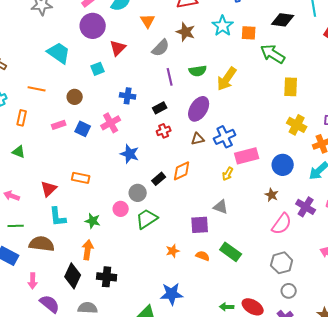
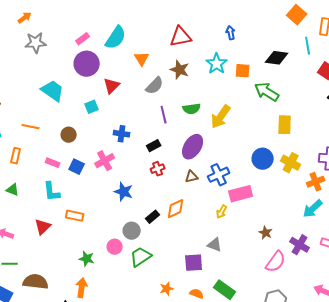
pink rectangle: (59, 125) -> (53, 163), turned 40
blue circle: (283, 165) -> (263, 159), moved
cyan L-shape: (58, 217) -> (52, 192), moved

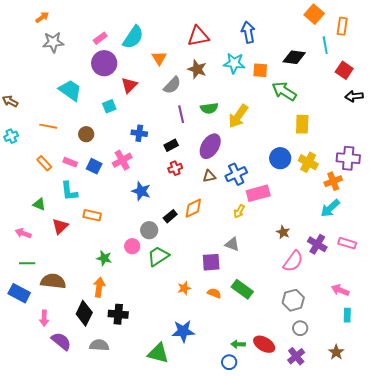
blue arrow: (231, 33) -> (248, 32), size x1.5
cyan star: (217, 64) -> (234, 63), turned -30
orange rectangle: (16, 156) -> (44, 163), moved, turned -56
green triangle: (13, 190) -> (39, 204), moved

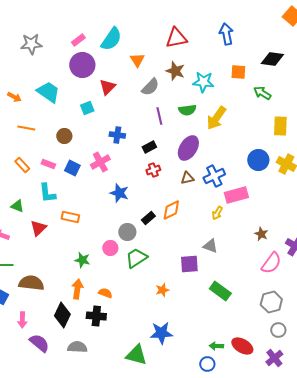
orange arrow: (42, 17) -> (14, 97), moved, turned 64
cyan star: (234, 63) -> (203, 82), moved
green arrow: (284, 91) -> (262, 93), size x0.7
orange semicircle: (214, 293) -> (105, 293), moved

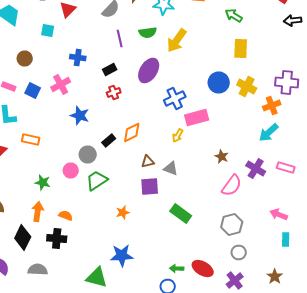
green arrow: (262, 93) -> (234, 16), moved
cyan square: (87, 108) -> (48, 30), turned 32
brown triangle: (187, 178) -> (148, 162), moved

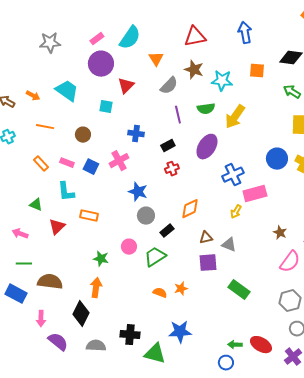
black rectangle: (109, 140) -> (167, 231), moved
gray circle: (88, 154) -> (146, 216), moved
orange semicircle: (66, 216) -> (160, 293), moved
black cross: (57, 238) -> (130, 335), moved

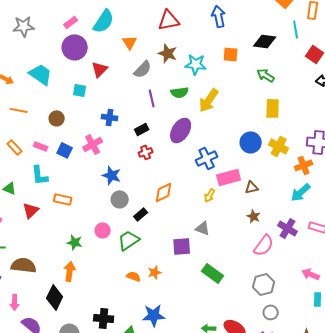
brown triangle: (206, 238) -> (252, 187), moved

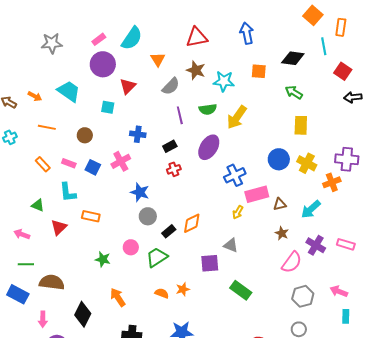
orange diamond: (164, 192) -> (192, 223), moved
cyan arrow: (301, 192) -> (311, 209), moved
orange arrow: (70, 271) -> (118, 297), moved, turned -42
gray hexagon: (264, 284) -> (303, 296), moved

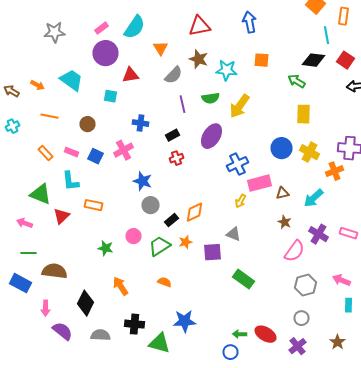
black diamond: (293, 58) -> (314, 60), moved
red triangle: (128, 86) -> (130, 75), turned 36
green triangle: (38, 205) -> (40, 194), size x1.6
orange star: (183, 289) -> (186, 242), moved

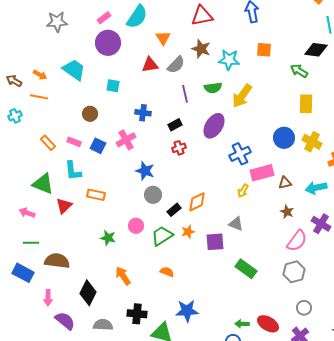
red triangle: (130, 75) -> (150, 65), moved
orange line: (50, 116) -> (39, 97), moved
cyan arrow: (314, 198) -> (316, 188), turned 30
gray hexagon: (306, 285) -> (294, 272), moved

